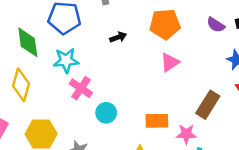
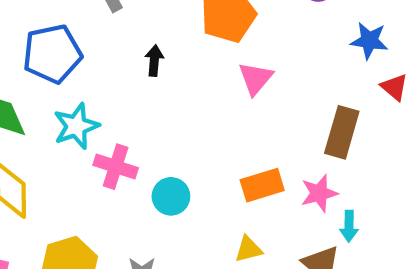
black arrow: (118, 37) -> (154, 61), turned -49

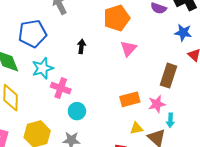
black arrow: (154, 61) -> (81, 47), moved
cyan circle: (171, 196) -> (77, 111), moved
yellow triangle: (249, 249) -> (136, 128), moved

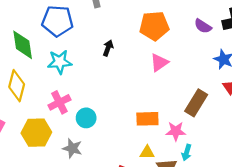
pink cross: (61, 88) -> (59, 102), moved, turned 30

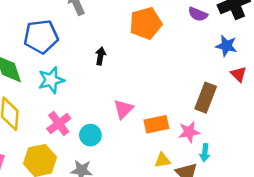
pink triangle: (159, 63) -> (123, 109), moved

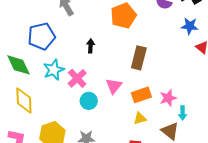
brown rectangle: (206, 98) -> (139, 58), moved
pink cross: (59, 124) -> (77, 78), moved
cyan circle: (90, 135) -> (89, 101), moved
yellow triangle: (162, 160) -> (140, 118), moved

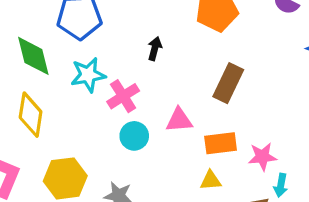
pink triangle: (114, 86) -> (179, 120), turned 36

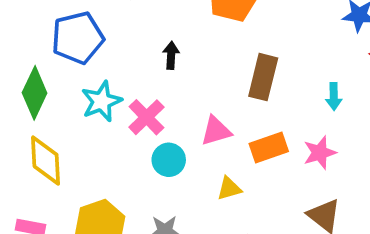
green diamond: (33, 56) -> (35, 93), turned 51
yellow triangle: (211, 180) -> (229, 188), moved
cyan arrow: (281, 185) -> (334, 96), moved

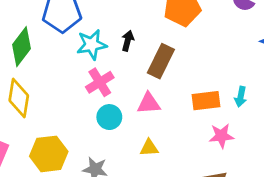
brown rectangle: (263, 77) -> (161, 61), moved
cyan star: (101, 101) -> (92, 45), moved
orange rectangle: (269, 147) -> (206, 101), moved

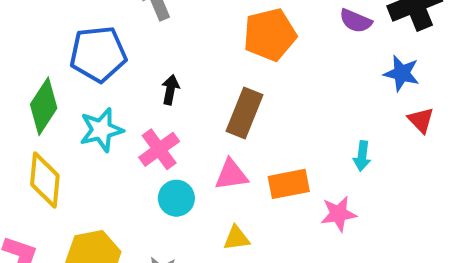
black arrow: (128, 41) -> (170, 90), moved
cyan star: (92, 45) -> (101, 130), moved
orange rectangle: (206, 101) -> (289, 184), moved

